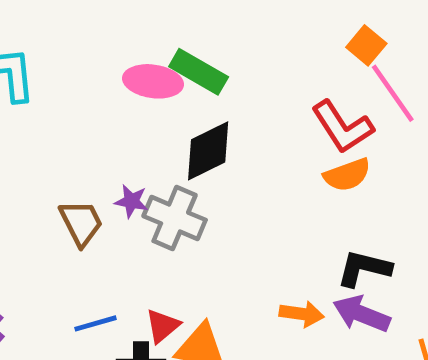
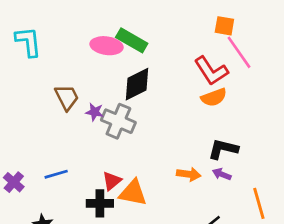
orange square: (366, 45) -> (224, 26), turned -30
brown trapezoid: (81, 223) -> (67, 97), moved
purple arrow: (362, 314) -> (222, 174), size x0.6
blue line: (95, 323) -> (56, 174), moved

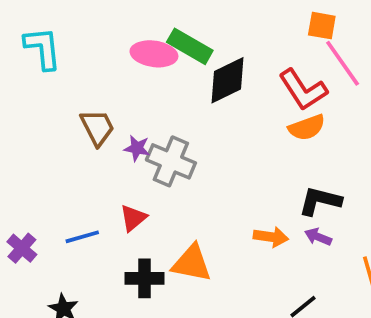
black diamond: (137, 84) -> (228, 80), moved
red triangle: (112, 181) -> (133, 218), moved

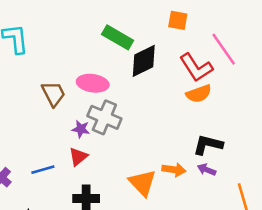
orange square: (322, 26) -> (178, 20), moved
pink ellipse: (154, 54) -> (93, 83), moved
purple star: (137, 148) -> (81, 129), moved
orange triangle: (192, 263) -> (142, 183), moved, turned 36

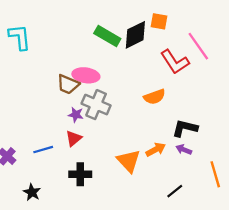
black diamond: (144, 61) -> (135, 35), moved
brown trapezoid: (53, 94) -> (68, 84), moved, turned 140
orange semicircle: (199, 94) -> (155, 97), moved
orange arrow: (174, 170) -> (156, 150), turned -36

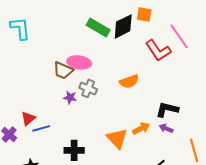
orange semicircle: (155, 97) -> (129, 81), moved
gray cross: (96, 105) -> (88, 88), size x0.7
red triangle: (74, 138) -> (28, 118), moved

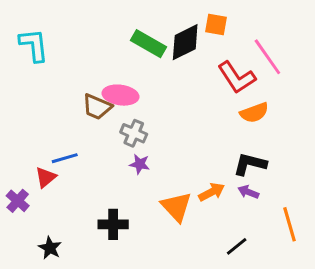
orange semicircle: (129, 81) -> (254, 113), moved
purple star: (70, 97) -> (140, 164), moved
blue line: (41, 128) -> (65, 158), moved

